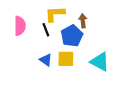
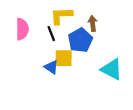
yellow square: (66, 59) -> (64, 58), moved

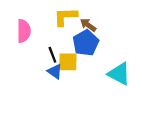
brown arrow: (93, 23) -> (88, 25), moved, turned -48
black line: (51, 34) -> (52, 55), moved

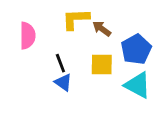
blue pentagon: (86, 43) -> (136, 49), moved
yellow square: (68, 62) -> (102, 64), moved

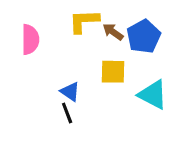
blue pentagon: (136, 49) -> (144, 36), moved
black line: (60, 63) -> (67, 113), moved

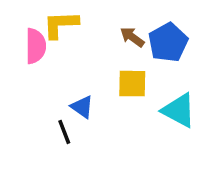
yellow L-shape: (84, 21) -> (61, 25), moved
black line: (67, 113) -> (64, 132), moved

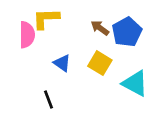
yellow square: (132, 84) -> (100, 63), turned 30
blue triangle: (82, 107) -> (62, 63), moved

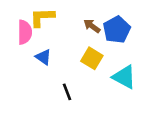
blue triangle: (62, 63) -> (43, 57), moved
black line: (49, 99) -> (67, 92), moved

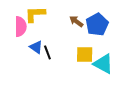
yellow square: (92, 58) -> (85, 54), moved, turned -30
black line: (67, 92) -> (47, 52), moved

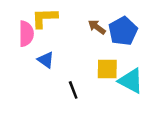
black line: (47, 52) -> (73, 90), moved

